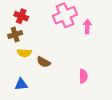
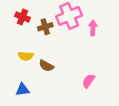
brown cross: (15, 35) -> (45, 27), moved
pink semicircle: (83, 76) -> (89, 81), turned -144

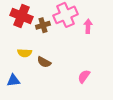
red cross: (22, 17) -> (21, 16), size x1.5
blue triangle: (22, 90) -> (13, 80), moved

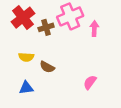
red cross: (21, 16) -> (23, 18), turned 30
blue triangle: (13, 80) -> (26, 88), moved

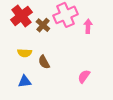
brown cross: (46, 27) -> (43, 25), turned -32
brown semicircle: (47, 67) -> (44, 62), turned 32

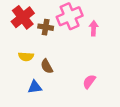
brown cross: (43, 25) -> (46, 27), turned -32
blue triangle: (25, 82) -> (35, 87), moved

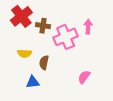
pink cross: (70, 16) -> (66, 37), moved
brown semicircle: (47, 66) -> (44, 63), turned 40

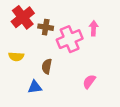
yellow semicircle: (24, 53) -> (16, 57), moved

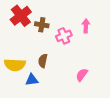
pink cross: (70, 39) -> (64, 36), size x0.7
yellow semicircle: (16, 57) -> (15, 65), moved, size x1.5

